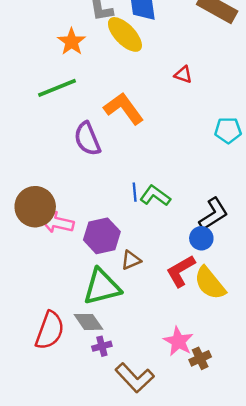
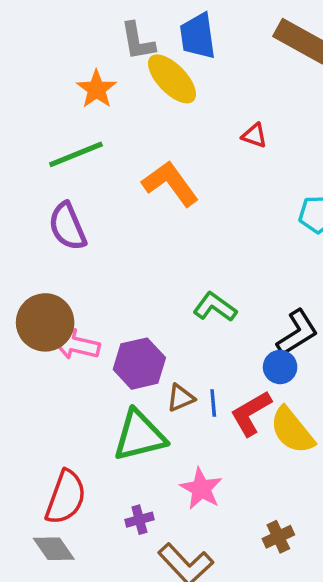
purple semicircle: (87, 139) -> (67, 226), moved
blue line: (135, 192) -> (213, 403), moved
gray diamond: (89, 322) -> (54, 549), moved
pink star: (178, 341) -> (201, 489), moved

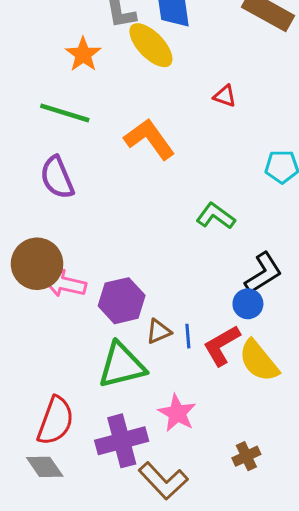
green line: (76, 154) -> (65, 113), turned 39
green L-shape: (215, 307) -> (216, 216), moved
purple cross: (139, 520) -> (122, 441), size x2.0

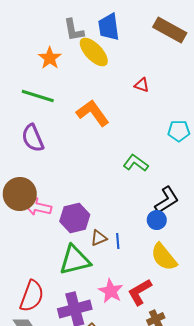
red L-shape: (222, 345) -> (140, 292), moved

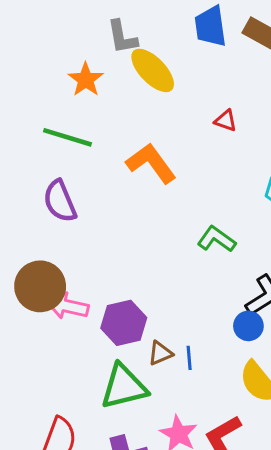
blue trapezoid: (109, 27) -> (210, 26), moved

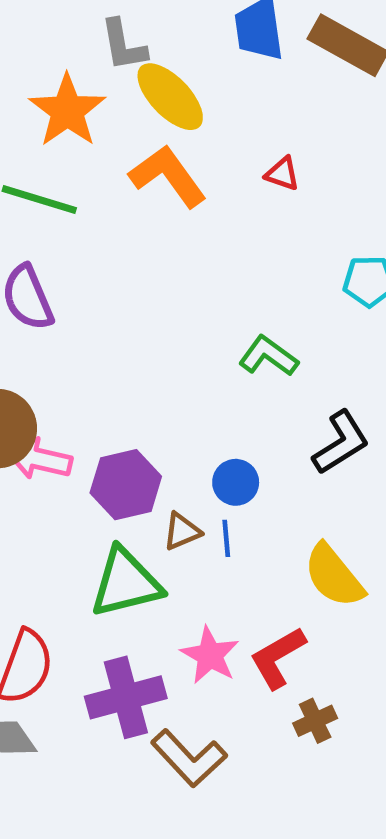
orange star: (86, 80) -> (67, 111), size x1.4
orange L-shape: (151, 163) -> (168, 176), moved
blue circle: (248, 326) -> (236, 482), moved

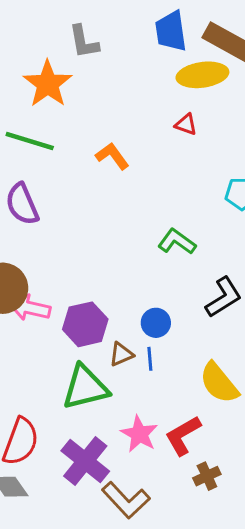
yellow ellipse: (170, 97) -> (202, 75), moved, turned -54
orange L-shape: (168, 176) -> (112, 156), moved, size x0.7
purple cross: (126, 697) -> (85, 461), turned -36

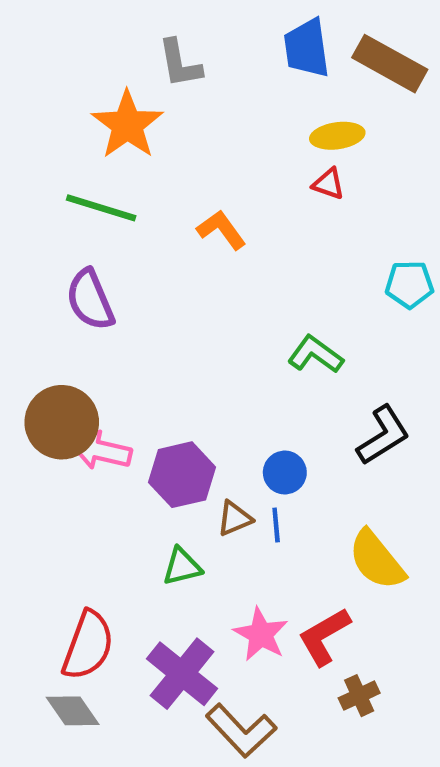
yellow ellipse: (202, 75) -> (337, 136), moved, size x0.7
green triangle: (85, 387) -> (182, 567), size x0.6

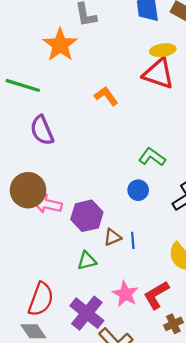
red triangle: (329, 184) -> (158, 74), size x2.0
green line: (101, 208) -> (23, 85), moved
blue circle: (285, 473) -> (138, 190), moved

